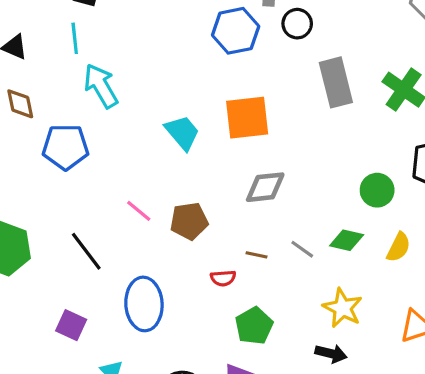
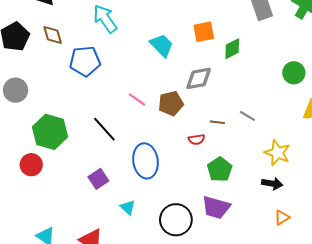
orange square: (247, 118) -> (204, 32), size x0.7
gray diamond: (265, 187) -> (199, 78), moved
green diamond: (347, 240) -> (232, 49), moved, turned -35
purple square: (71, 325) -> (98, 179), turned 36

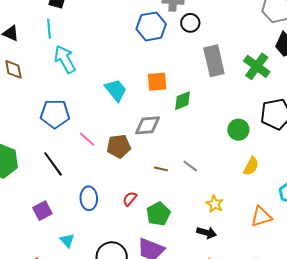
blue pentagon: (85, 61) -> (55, 114), moved
red semicircle: (197, 139) -> (130, 199), moved, turned 133
yellow star: (277, 153) -> (215, 204), size x0.7
blue ellipse: (146, 161) -> (89, 198), size x0.7

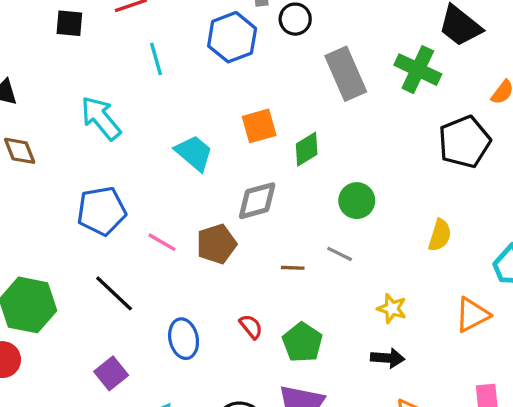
cyan line: (49, 29) -> (156, 59), moved
green circle: (238, 130) -> (357, 201), moved
red semicircle: (130, 199) -> (251, 327), turned 112

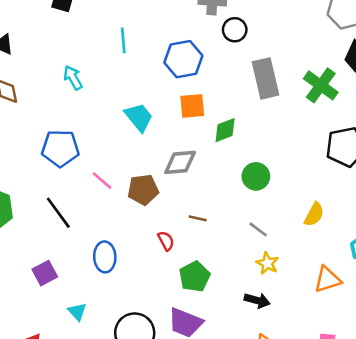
blue hexagon: (232, 37) -> (183, 59), moved
cyan arrow: (101, 118) -> (73, 78), size x0.7
gray line: (340, 254) -> (258, 229), moved
red semicircle: (251, 327) -> (166, 241), moved

